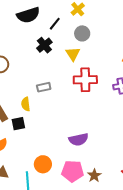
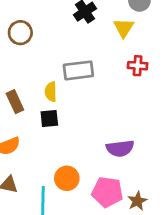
red cross: (85, 80) -> (138, 66), size x0.6
gray rectangle: (44, 87) -> (78, 70), size x1.5
black square: (18, 124) -> (49, 119), moved

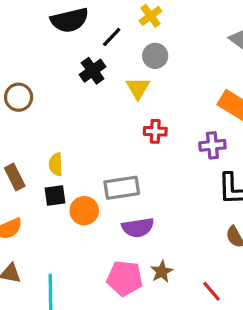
gray rectangle: (78, 70) -> (122, 188), moved
orange circle: (67, 178) -> (84, 211), moved
brown star: (137, 201) -> (162, 272), moved

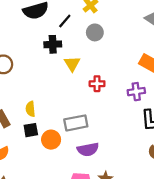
black cross: (93, 71) -> (53, 44), turned 35
yellow triangle: (138, 88) -> (72, 64), moved

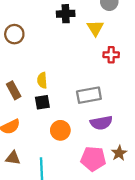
yellow triangle: (72, 64) -> (95, 28), moved
orange circle: (51, 140) -> (60, 130), moved

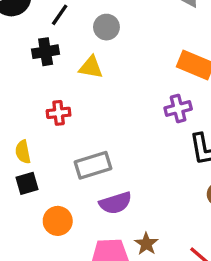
yellow triangle: (95, 28) -> (91, 67), turned -42
red cross: (111, 55) -> (59, 113), moved

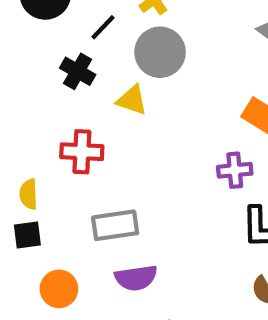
gray circle: (106, 27) -> (160, 52), size x1.5
black cross: (46, 52) -> (78, 71), turned 30
red cross: (59, 113) -> (82, 152), size x1.4

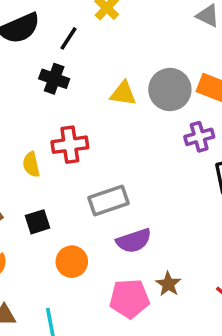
gray circle: (160, 52) -> (170, 90), moved
yellow triangle: (132, 100) -> (123, 94), moved
yellow semicircle: (29, 194) -> (31, 164), moved

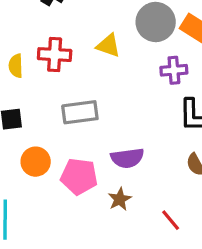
yellow triangle: (123, 94) -> (108, 45), moved
purple semicircle: (134, 241) -> (127, 158), moved
pink pentagon: (129, 299) -> (79, 176), moved

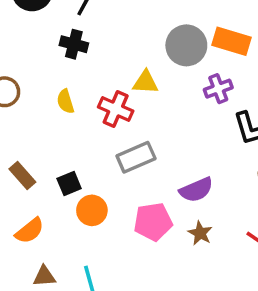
red cross: (55, 55) -> (116, 109), moved, turned 36
yellow semicircle: (16, 66) -> (65, 101), moved
orange circle: (36, 162) -> (92, 210), moved

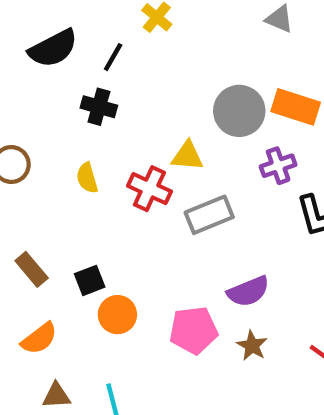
gray rectangle: (136, 157) -> (209, 215), moved

